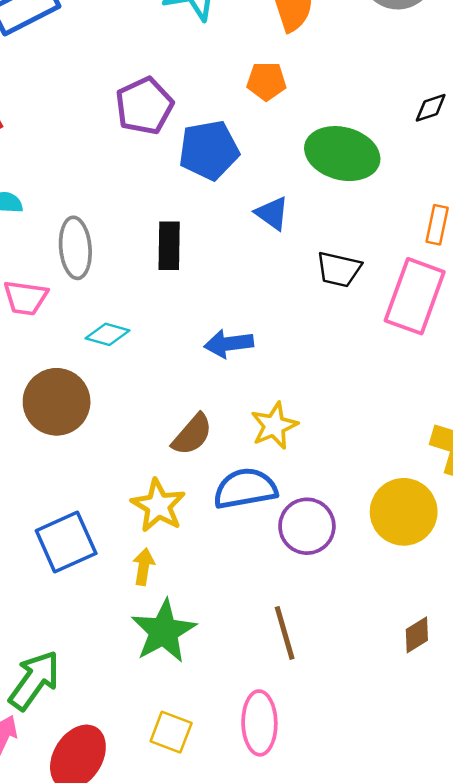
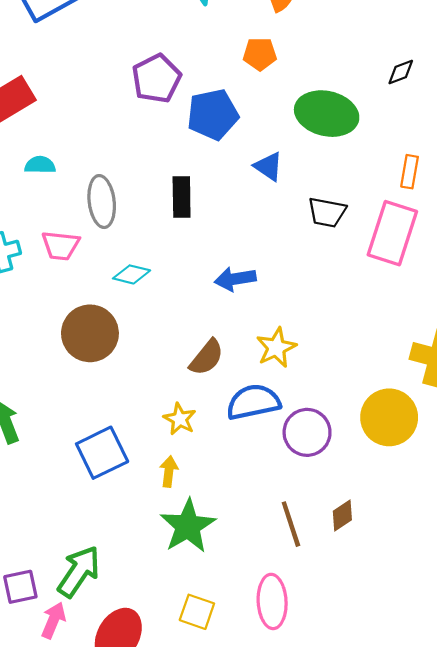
yellow star: (158, 506) -> (180, 419), size x0.7
brown diamond: (417, 635) -> (342, 515), moved

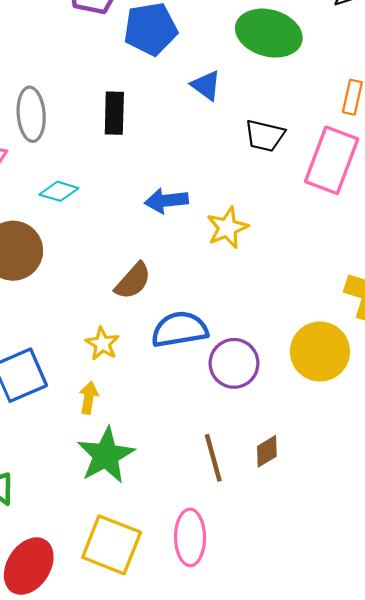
yellow star: (276, 348) -> (227, 228), moved
yellow square: (197, 612) -> (112, 545), size x1.6

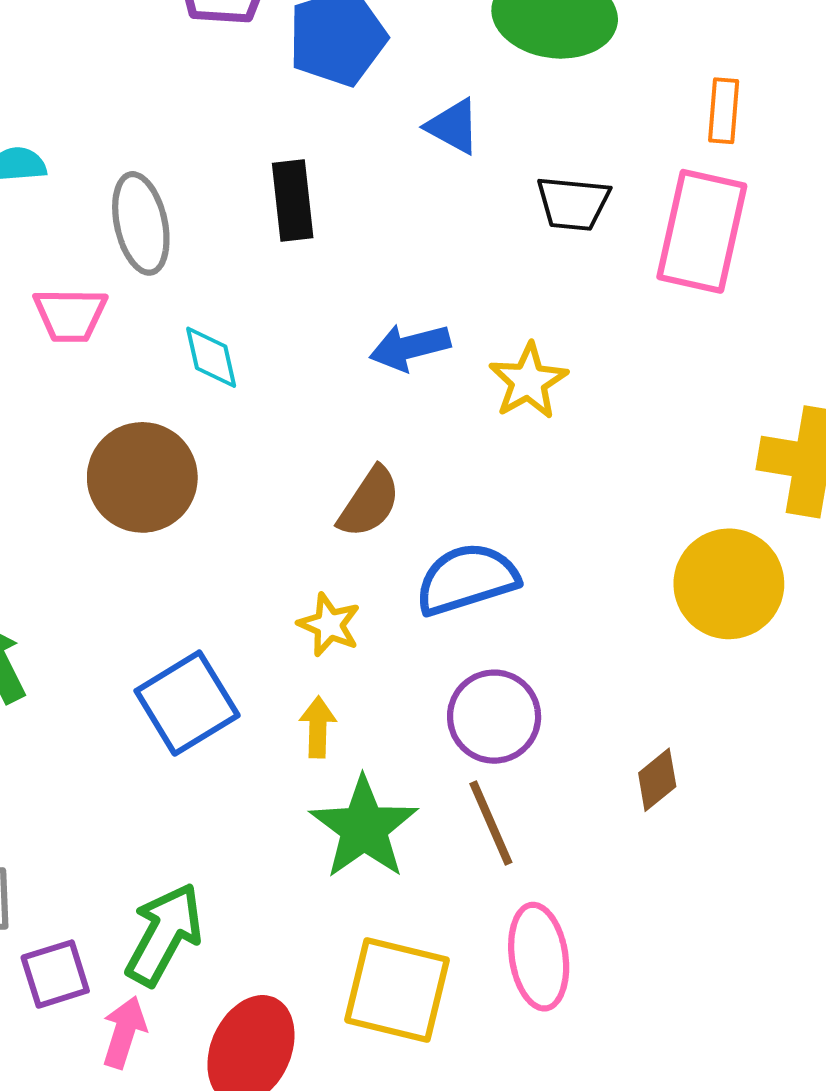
cyan diamond: (59, 191) -> (211, 357), turned 69
purple circle: (234, 363) -> (494, 717), moved
brown line: (213, 458) -> (491, 823), moved

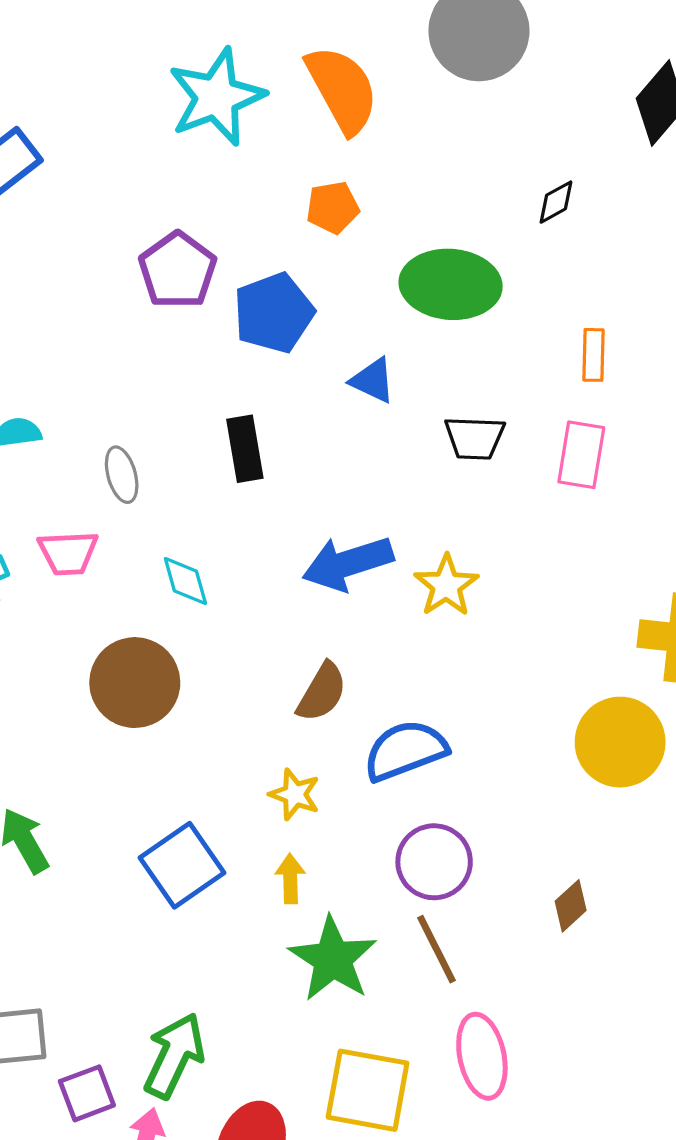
gray ellipse: (141, 223) -> (122, 475), size x0.7
pink rectangle: (702, 231) -> (581, 455), size x0.7
blue arrow: (410, 347) -> (348, 563), size x1.4

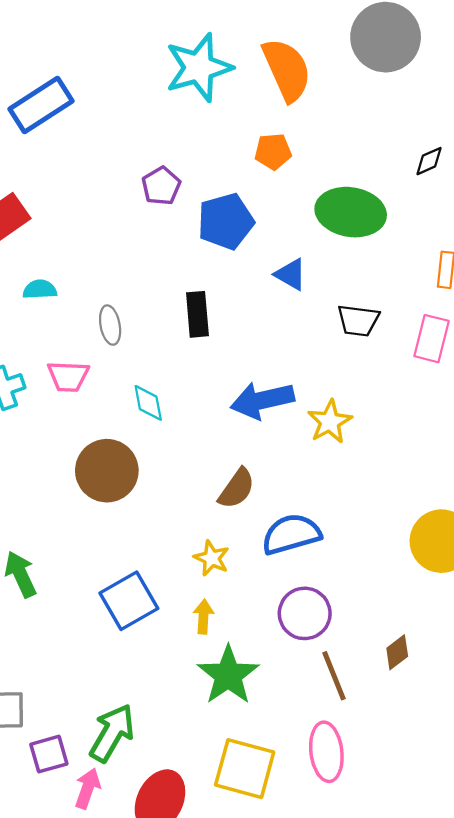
purple pentagon: (178, 270) -> (161, 186), size x0.7
brown line: (437, 949) -> (334, 676), moved

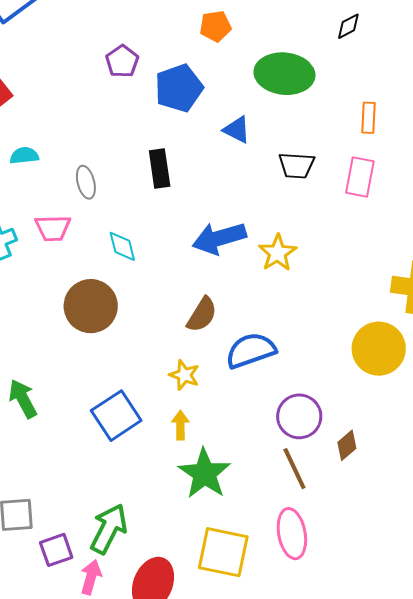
purple circle: (305, 613) -> (299, 416), moved

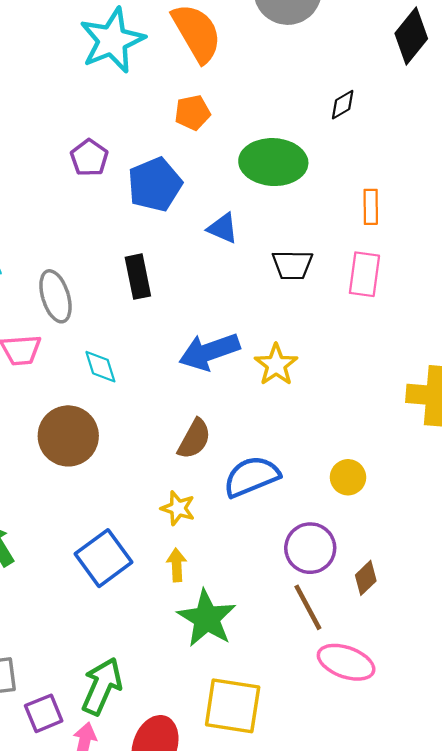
gray ellipse: (86, 182) -> (55, 296), size x1.4
yellow circle: (379, 349) -> (348, 477), moved, size x0.6
pink ellipse: (292, 534) -> (346, 662), moved, turned -57

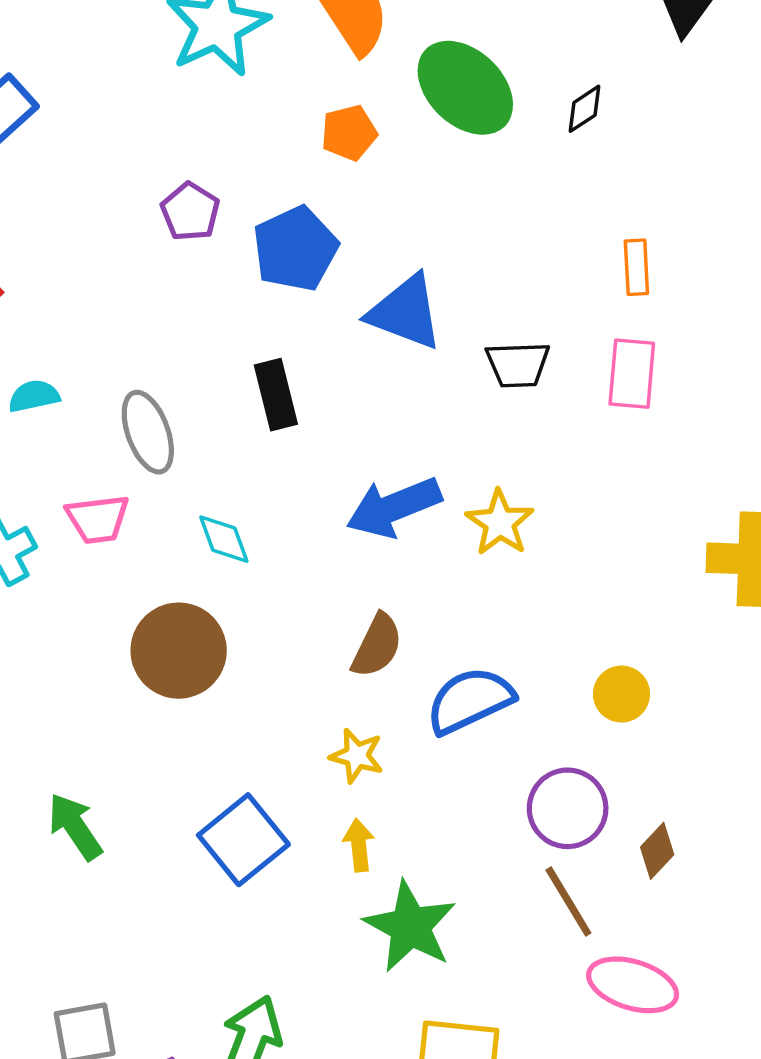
green ellipse: (273, 162) -> (465, 88), moved, turned 44
blue triangle: (223, 228) -> (405, 312), size x1.6

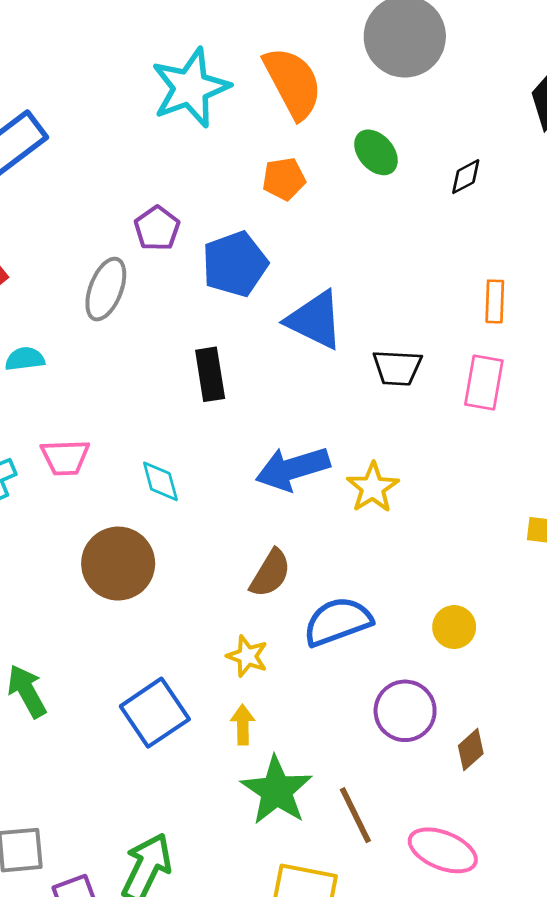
green ellipse: (465, 88) -> (376, 152), size x0.6
gray ellipse: (148, 432) -> (106, 289), moved, turned 36
brown line: (568, 901) -> (355, 815), moved

